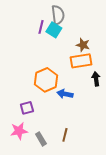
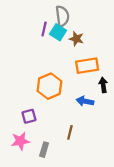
brown star: (83, 45) -> (76, 39), moved
blue arrow: (65, 94) -> (85, 101), moved
brown line: (65, 135) -> (70, 132), moved
gray rectangle: (41, 139) -> (44, 150), turned 48

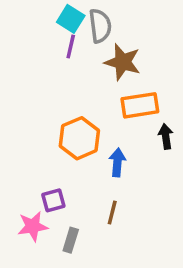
cyan square: (58, 32) -> (71, 19), moved
brown star: (76, 39) -> (123, 62), size x1.5
blue arrow: (85, 101) -> (117, 162), moved, turned 84
purple square: (29, 116) -> (53, 200), moved

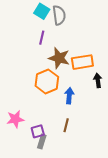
purple line: (71, 47) -> (42, 38), moved
brown star: (123, 62) -> (59, 58), moved
purple square: (53, 200) -> (38, 131), moved
pink star: (33, 226) -> (15, 119), moved

